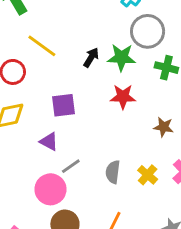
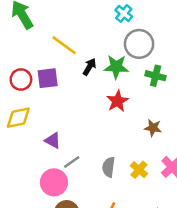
yellow line: (42, 46) -> (64, 45), moved
red star: (123, 97) -> (117, 101), turned -30
purple square: (64, 105) -> (48, 78), moved

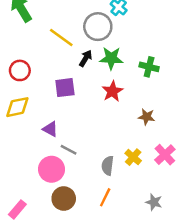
gray circle: (139, 44) -> (98, 27), moved
purple square: (48, 78) -> (65, 88), moved
gray line: (72, 162) -> (69, 150), turned 63
gray semicircle: (109, 167) -> (108, 166), moved

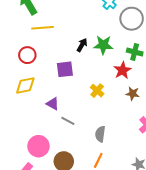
gray circle: (98, 27) -> (132, 19), moved
yellow line: (61, 38) -> (43, 28), moved, turned -40
red star: (112, 91) -> (122, 70), moved
yellow cross: (133, 157) -> (97, 91), moved
pink circle: (52, 169) -> (38, 146), moved

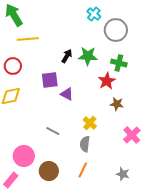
yellow cross: (97, 91) -> (90, 123), moved
purple triangle: (53, 104) -> (67, 94), moved

